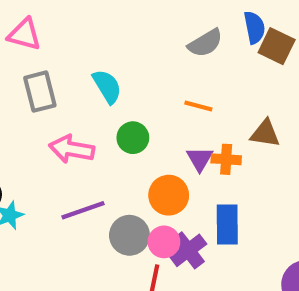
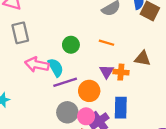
cyan semicircle: (107, 86) -> (56, 67), moved
green circle: (133, 138) -> (71, 45), moved
purple line: (83, 210) -> (65, 82), moved

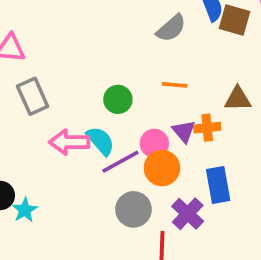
pink circle: (86, 116) -> (154, 143), moved

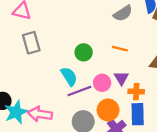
orange cross: (207, 128) -> (136, 92), moved
pink arrow: (69, 142) -> (40, 114), moved
orange circle: (162, 168) -> (108, 110), moved
cyan star: (25, 210) -> (16, 112), size x1.5

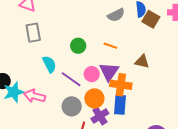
cyan semicircle: (69, 76) -> (49, 64), moved
purple triangle: (121, 78) -> (109, 72), size x1.5
purple line: (79, 91) -> (71, 79), turned 50
orange cross: (136, 92) -> (121, 85), size x1.5

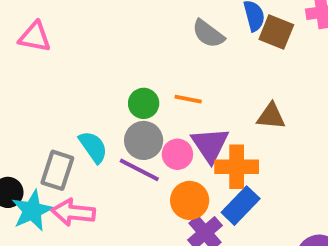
gray semicircle: (116, 15) -> (208, 34), turned 72
gray rectangle: (33, 33) -> (57, 170), moved, turned 36
orange line: (110, 46) -> (188, 99), moved
blue rectangle: (120, 105) -> (241, 206), turned 48
gray circle: (72, 106) -> (144, 140), moved

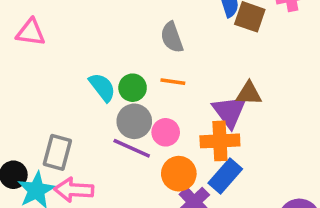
gray semicircle: (208, 34) -> (172, 37), moved, turned 36
purple triangle: (210, 145) -> (229, 111), moved
cyan semicircle: (93, 147) -> (102, 87), moved

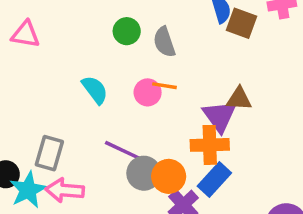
green circle: (133, 88) -> (127, 31), moved
gray circle: (134, 121) -> (144, 173), moved
pink circle: (166, 132) -> (148, 92), moved

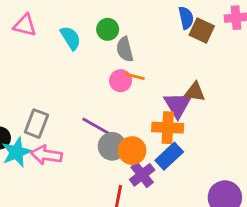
gray semicircle: (164, 42) -> (125, 49), moved
cyan semicircle: (95, 90) -> (71, 38), moved

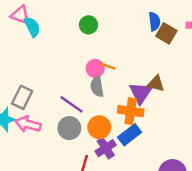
cyan semicircle: (71, 38) -> (32, 27), moved
gray semicircle: (125, 49) -> (97, 86), moved
gray circle: (112, 146) -> (69, 128), moved

